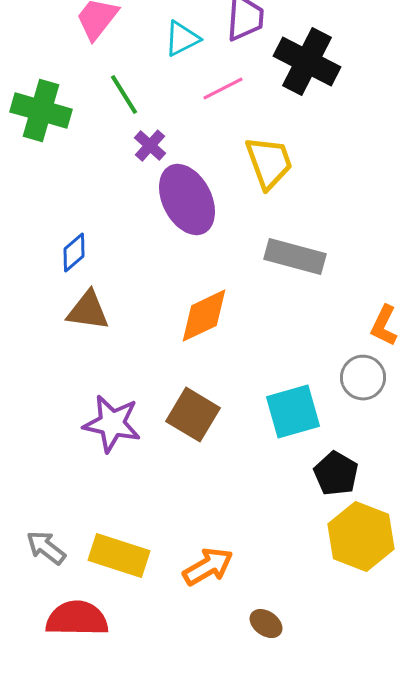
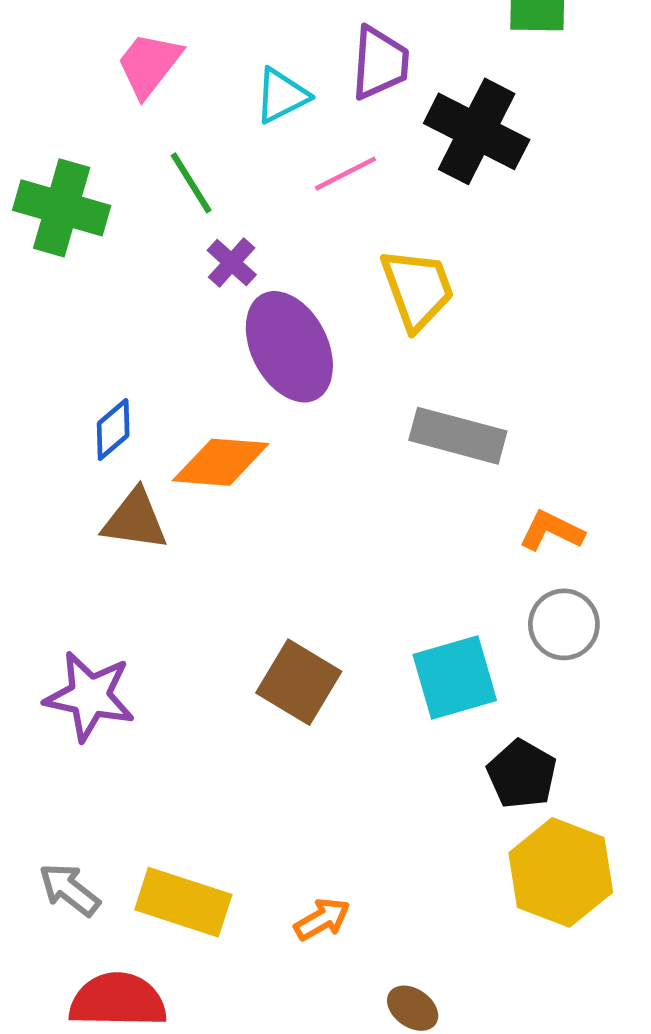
orange diamond: (204, 316) -> (221, 462), moved, turned 30
orange L-shape: (384, 326) -> (551, 531), moved, turned 90
purple star: (112, 424) -> (90, 696), moved
orange arrow: (208, 567) -> (322, 919), size x0.7

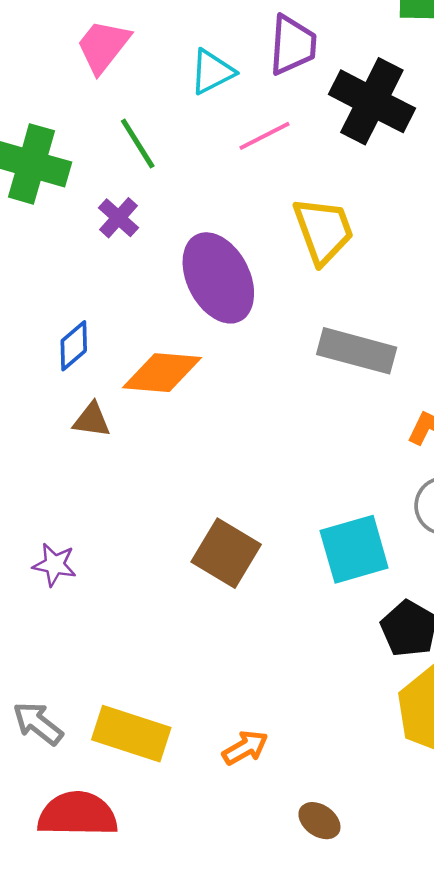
purple cross: (232, 263) -> (119, 218), moved
brown triangle: (135, 520) -> (92, 420), size x0.7
purple star: (90, 696) -> (55, 565), size x0.6

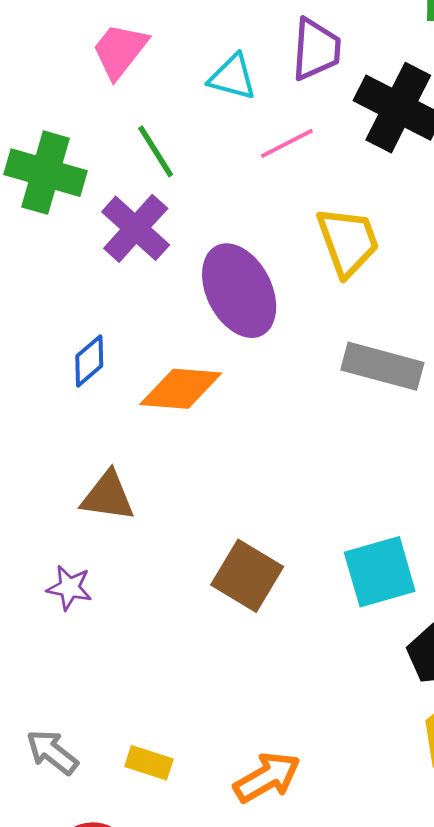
cyan triangle: (212, 72) -> (232, 77), turned 42
purple cross: (119, 218) -> (136, 228), size x1.6
brown triangle: (92, 420) -> (108, 496), moved, size x1.4
yellow rectangle: (131, 734) -> (149, 763), size x0.6
orange arrow: (245, 748) -> (267, 777), size x1.4

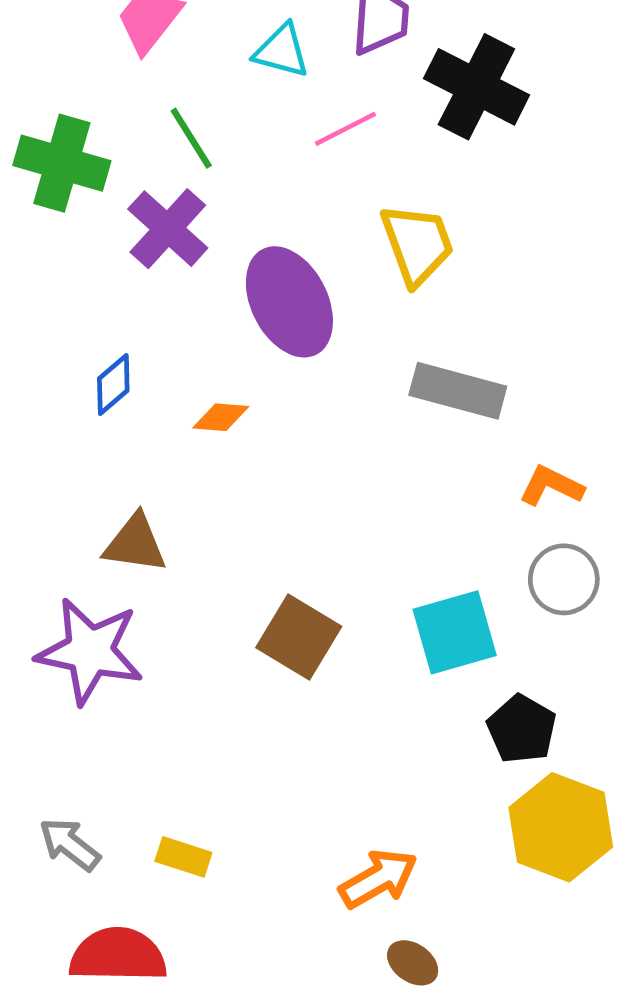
orange diamond: (181, 389) -> (221, 417), size x0.6
purple star: (69, 588) -> (90, 651), size x2.0
orange arrow: (267, 777) -> (378, 879), moved

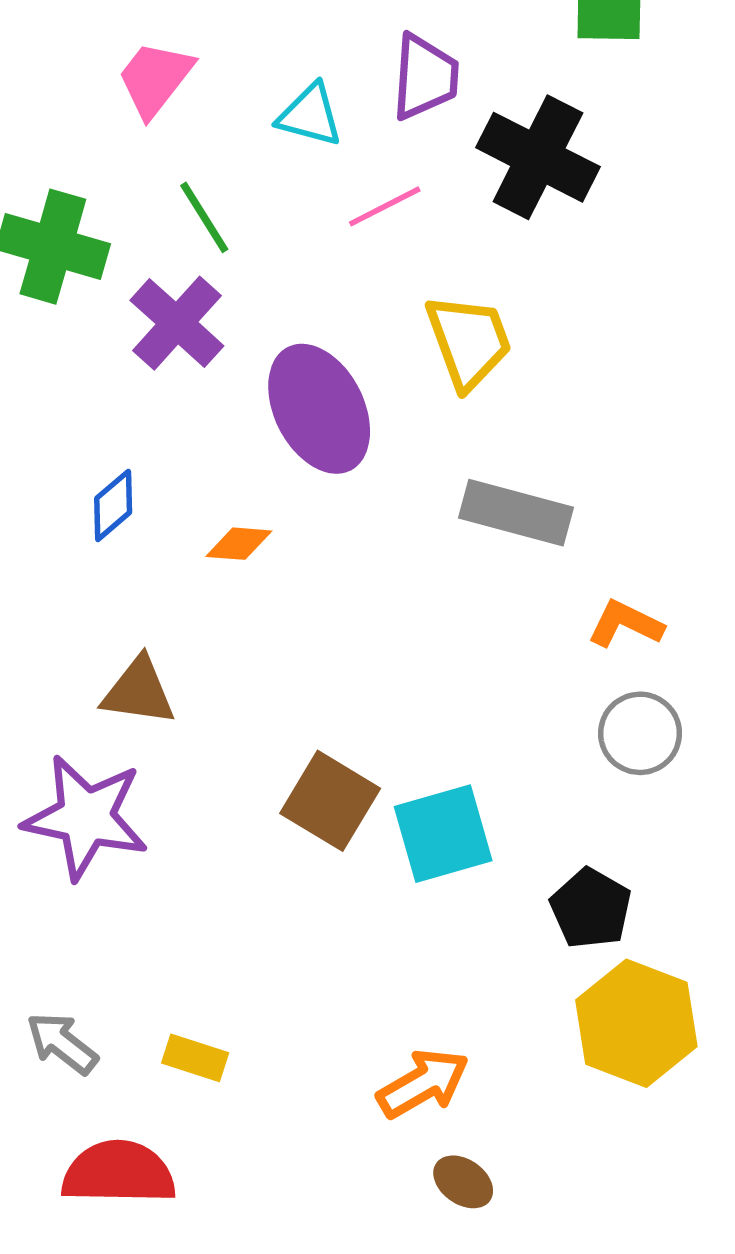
cyan square: (455, 632) -> (443, 834), moved

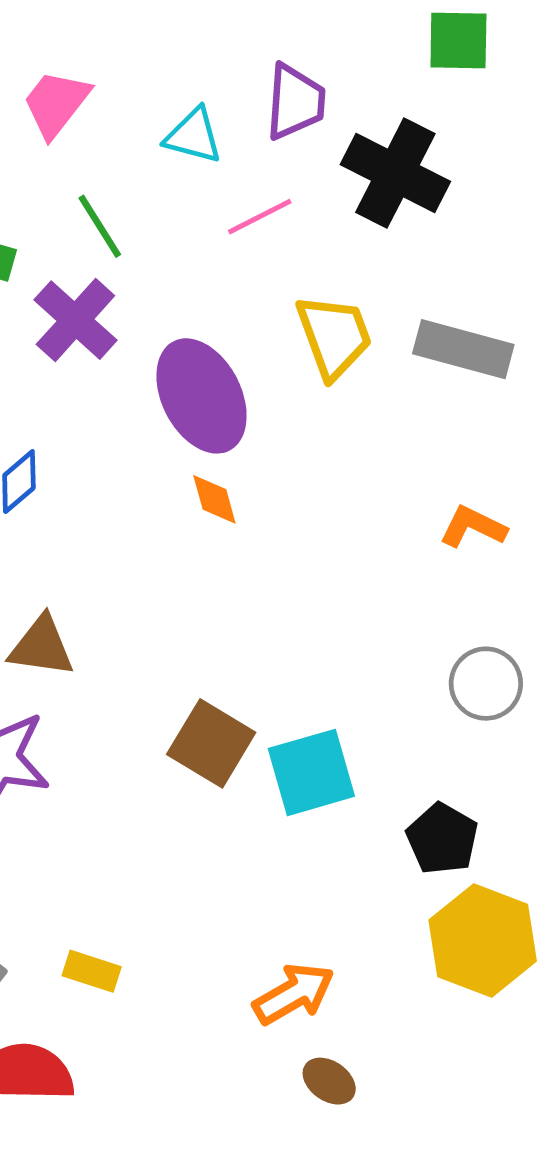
gray rectangle: (516, 513) -> (463, 349), moved
orange diamond: (239, 544) -> (214, 499), moved, turned 70
orange L-shape: (625, 624) -> (473, 527), moved

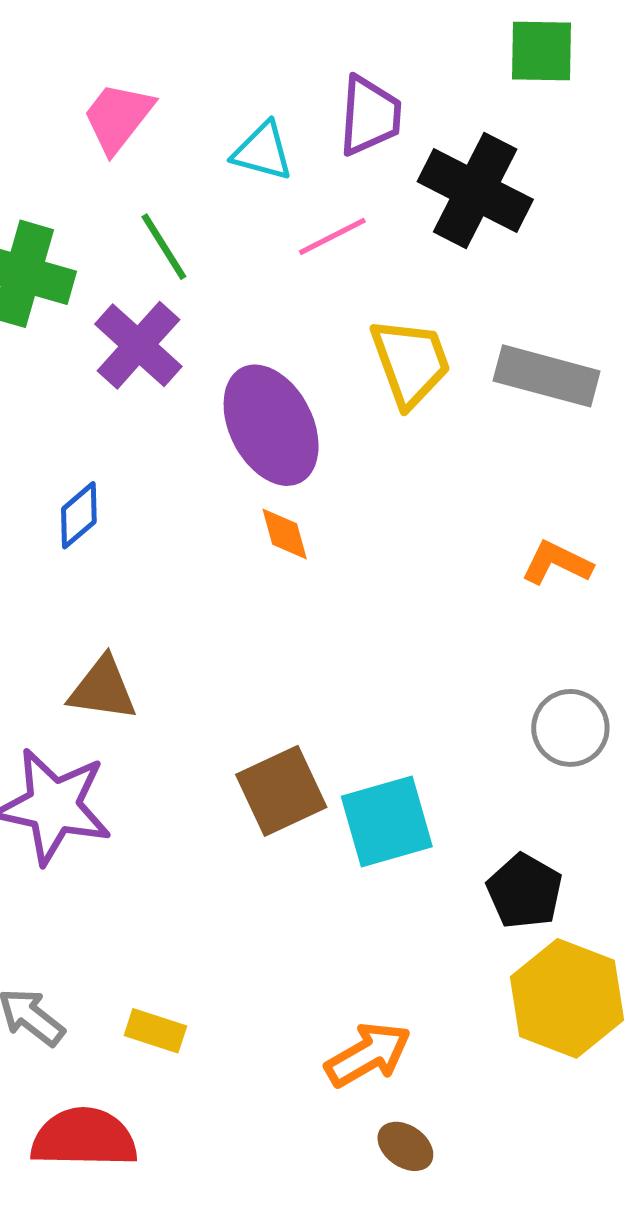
brown square: (211, 743) -> (281, 791), turned 34

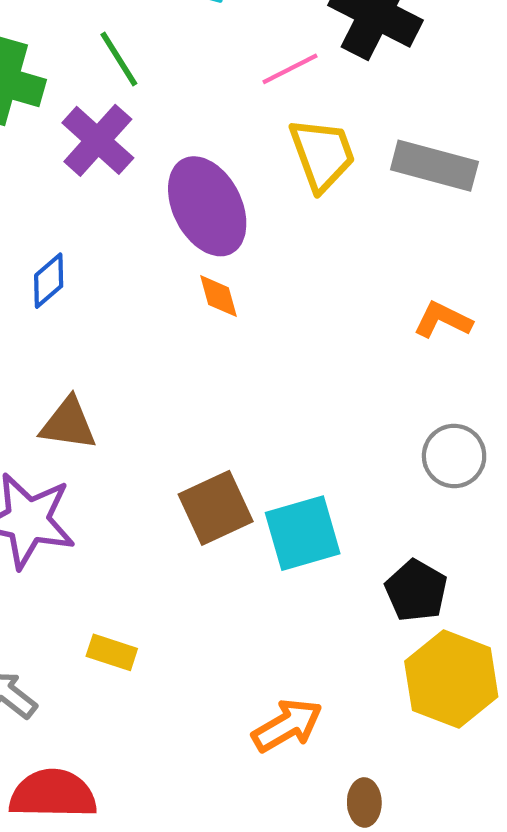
pink line: (332, 236) -> (290, 69), moved
yellow rectangle: (155, 1031) -> (112, 652), moved
brown ellipse: (405, 1146) -> (364, 802), moved, turned 54

